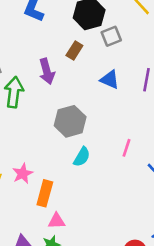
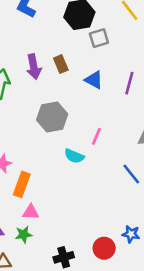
brown rectangle: (74, 51) -> (61, 64), moved, turned -60
pink line: (126, 148) -> (96, 136), moved
cyan semicircle: (82, 157) -> (74, 156), moved, turned 78

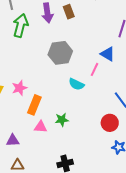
blue triangle: (94, 80) -> (108, 54), moved
green star: (24, 234) -> (62, 120), moved
red circle: (104, 248) -> (110, 123), moved

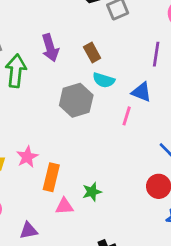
brown rectangle: (69, 12) -> (92, 53), moved
cyan semicircle: (76, 84) -> (104, 80), moved

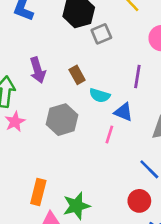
cyan semicircle: (104, 80) -> (100, 95), moved
pink star: (27, 157) -> (15, 122), moved
green star: (92, 192) -> (76, 206), size x1.5

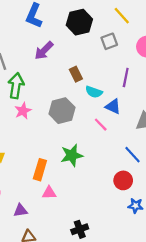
gray square: (101, 34) -> (109, 41), moved
purple arrow: (38, 70) -> (44, 51), moved, turned 60
pink line: (109, 135) -> (101, 125), turned -64
green star: (76, 206) -> (72, 155), moved

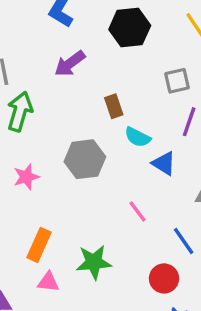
gray square: (109, 41) -> (177, 81), moved
pink star: (23, 111) -> (26, 177), moved
pink line: (101, 125) -> (137, 212), moved
green star: (72, 155) -> (94, 262), moved

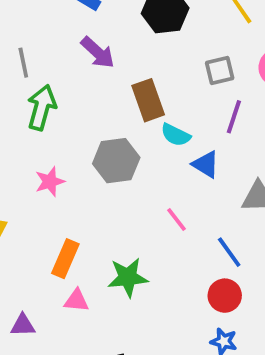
purple arrow: (70, 64) -> (98, 53), turned -100
brown rectangle: (114, 106) -> (148, 100), size x1.5
red circle: (164, 278) -> (225, 296), moved

